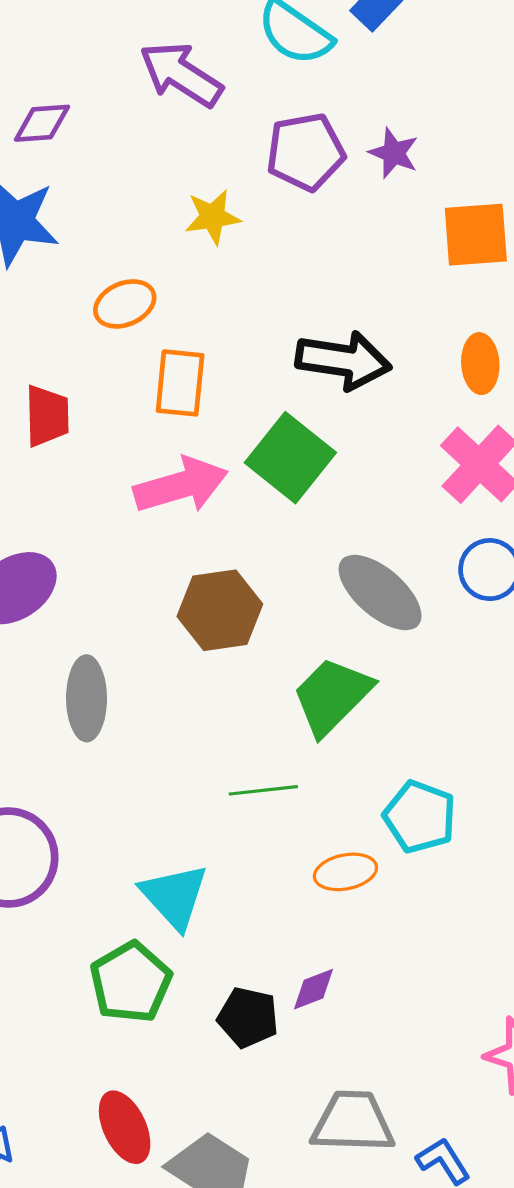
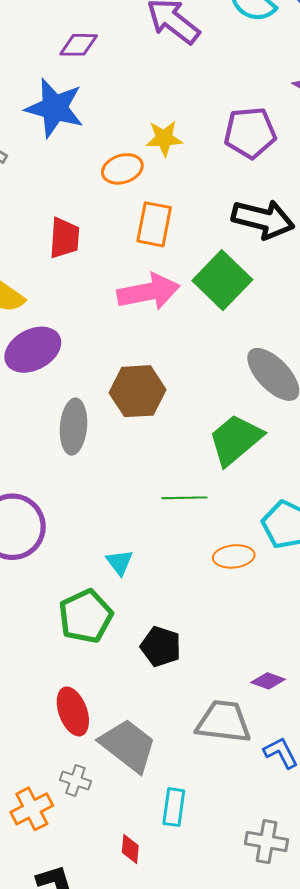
purple pentagon: (306, 152) -> (250, 133), moved
yellow star: (213, 217) -> (164, 138), moved
brown hexagon: (220, 610) -> (137, 391), moved
cyan triangle: (174, 896) -> (120, 562), size x0.6
purple diamond: (313, 989) -> (268, 681), moved, turned 36

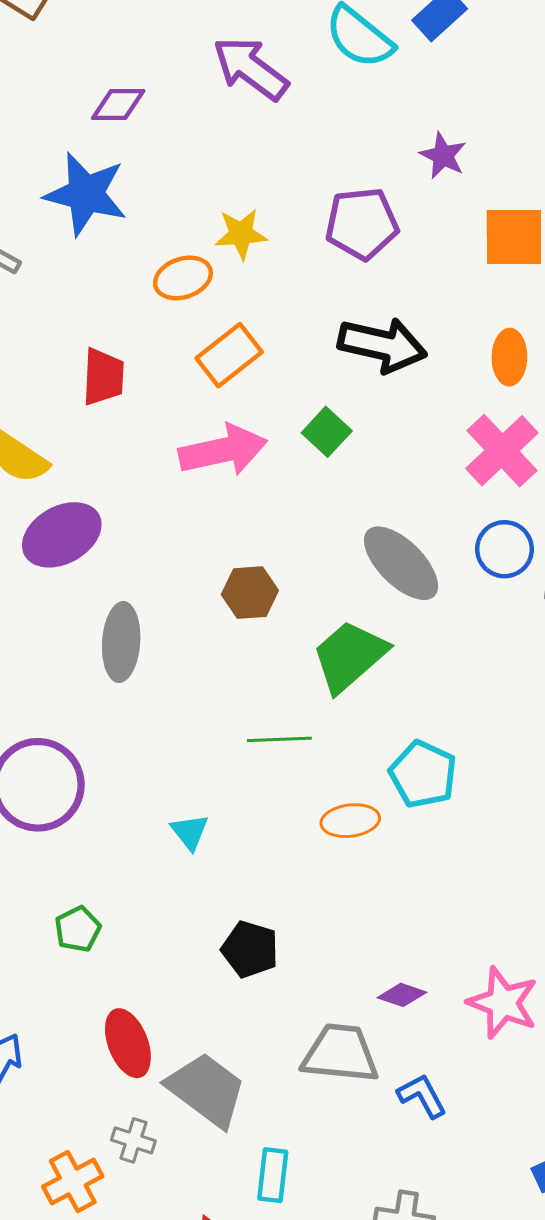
orange rectangle: (154, 224) -> (229, 355), turned 42
green square: (222, 280) -> (327, 432), size x0.6
brown hexagon: (137, 391) -> (250, 593), moved, size x0.7
green pentagon: (86, 616) -> (78, 929), moved, size x0.6

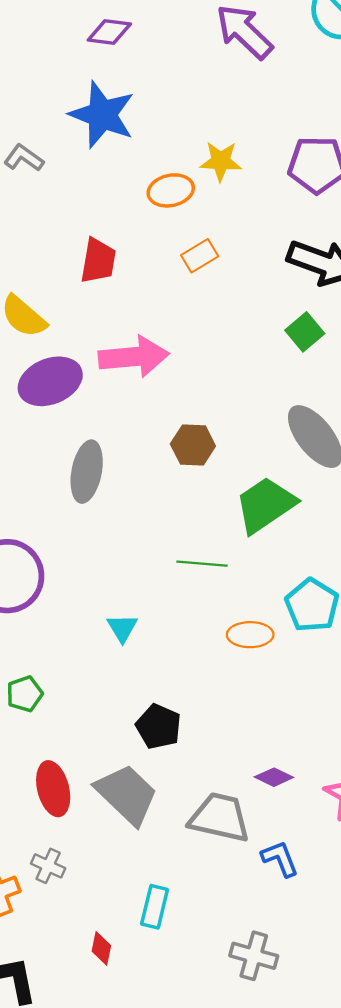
purple diamond: (118, 104) -> (109, 32), moved
orange rectangle: (229, 355) -> (200, 256), size x0.7
green square: (327, 432) -> (305, 332), moved
pink arrow: (223, 450) -> (134, 357), moved
gray trapezoid: (206, 1090) -> (127, 794), moved

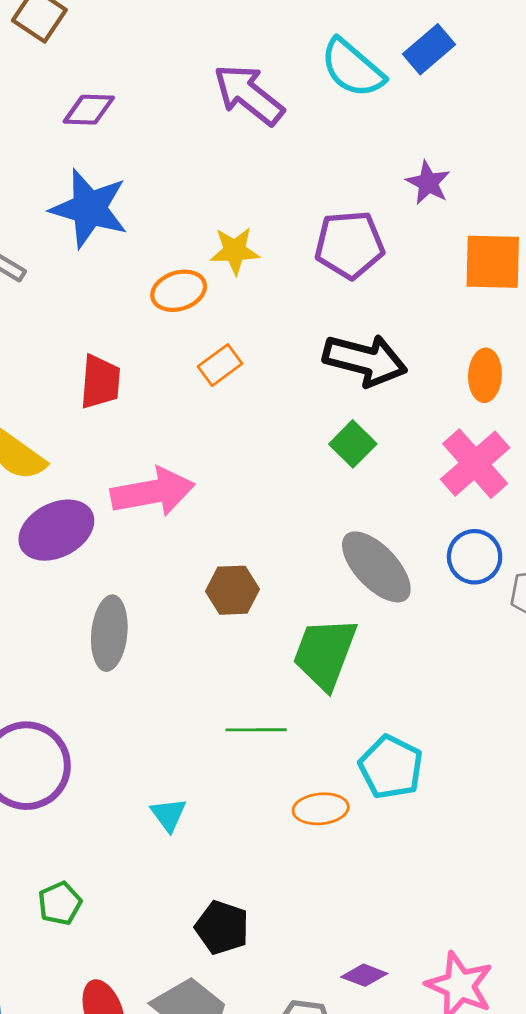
green trapezoid: (265, 505) -> (325, 653), turned -30

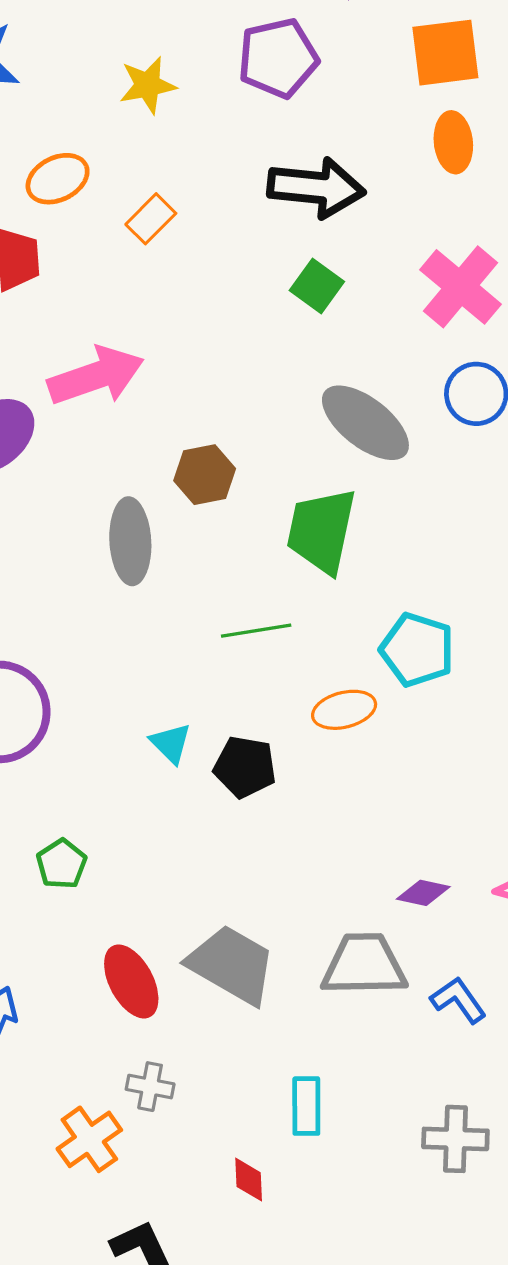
orange ellipse: (179, 291) -> (58, 179), moved
orange ellipse: (485, 375) -> (453, 142), moved
gray ellipse: (109, 633) -> (130, 541), moved
black pentagon: (222, 928) -> (245, 767), moved

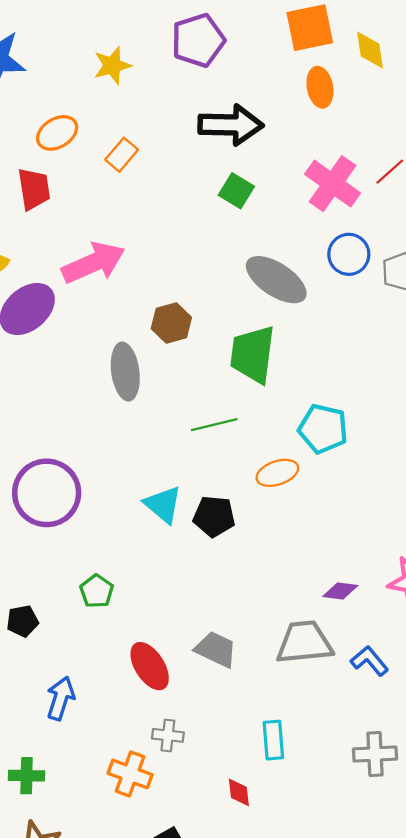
cyan triangle: (171, 743) -> (163, 505), size x1.4
gray trapezoid: (232, 965) -> (216, 649), size x0.7
orange cross: (89, 1139) -> (130, 774), turned -30

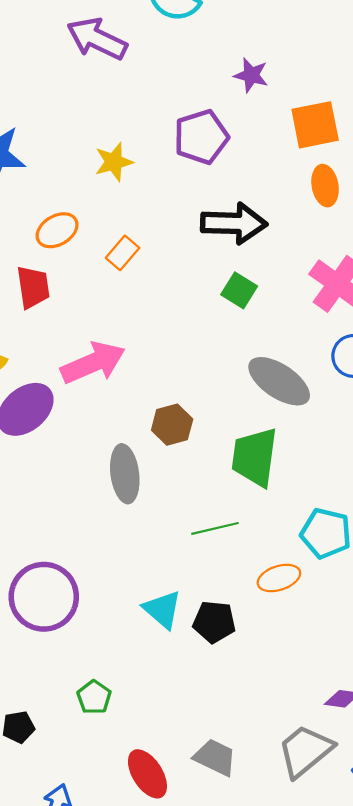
gray trapezoid: (304, 642) -> (305, 751), turned -34

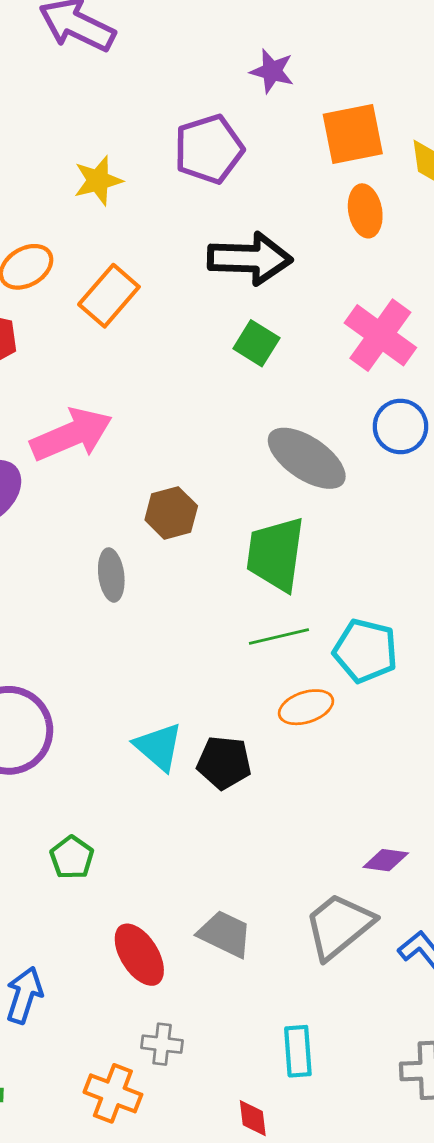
orange rectangle: (123, 253) -> (109, 296), size x1.4
gray ellipse: (125, 474) -> (111, 575), size x0.7
green line: (215, 528) -> (279, 637), moved

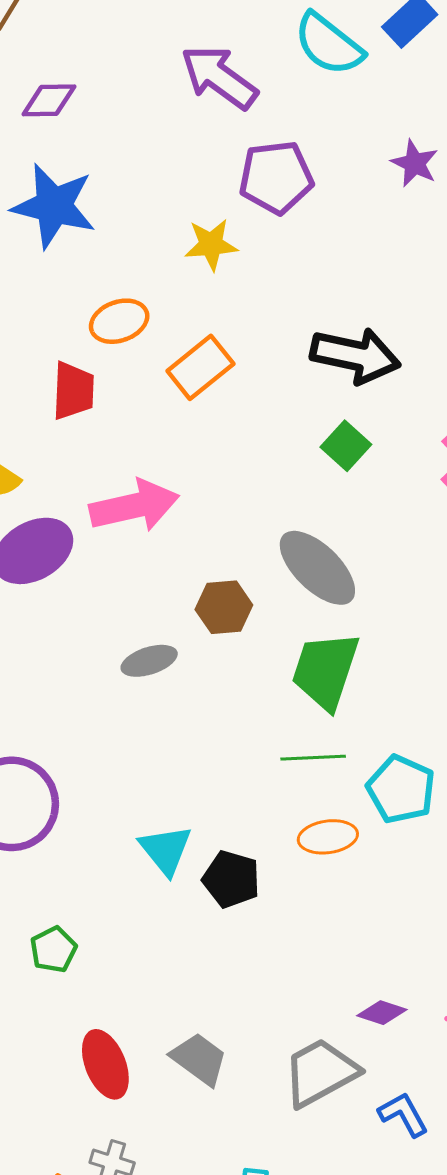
purple pentagon: (209, 149) -> (276, 177), moved
gray ellipse: (307, 458) -> (317, 568), moved
gray ellipse: (111, 575) -> (149, 661), turned 69

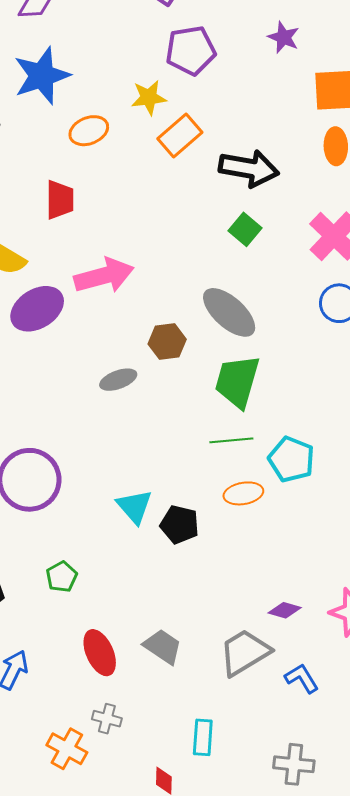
blue star: (54, 206) -> (42, 76), turned -30
orange ellipse: (119, 321) -> (89, 131), moved
orange rectangle: (200, 367) -> (180, 136), moved

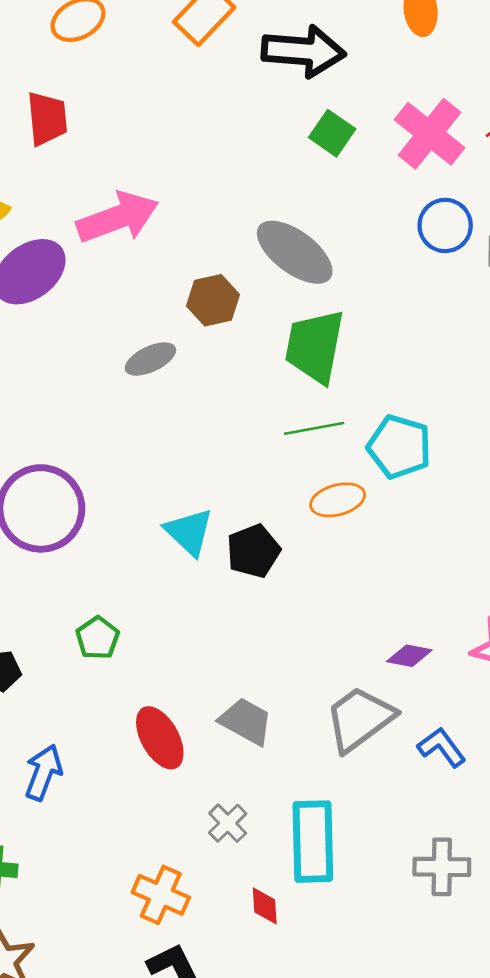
green square: (245, 229) -> (332, 133), moved
black pentagon: (179, 525) -> (253, 551), turned -30
gray cross: (107, 719) -> (228, 823), moved, turned 36
cyan rectangle: (203, 737) -> (313, 842), size x1.6
orange cross: (67, 749) -> (161, 895), moved

